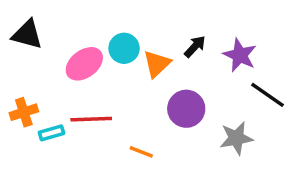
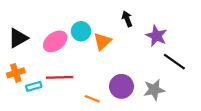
black triangle: (27, 34) -> (18, 38), moved, turned -45
black arrow: (195, 47) -> (127, 19), moved, turned -64
purple circle: (186, 109) -> (121, 86), moved

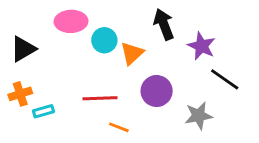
black arrow: (127, 19) -> (164, 24), size x1.5
pink ellipse: (55, 41) -> (71, 21), moved, turned 35
red line: (60, 77) -> (100, 98), moved
purple circle: (121, 86) -> (157, 91), moved

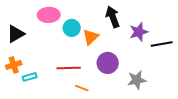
purple star: (202, 46) -> (139, 32), turned 30
black line: (225, 79) -> (162, 44), moved, turned -45

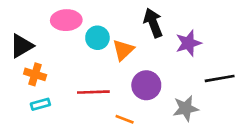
black line: (162, 44) -> (220, 78), moved
orange cross: (14, 65) -> (35, 74), moved, turned 35
orange line: (82, 88) -> (125, 119), moved

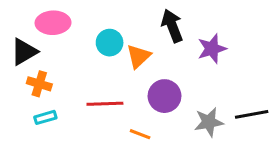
pink ellipse: (66, 20) -> (53, 23), moved
black line: (220, 78) -> (252, 114), moved

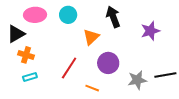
cyan circle: (110, 43) -> (68, 15), moved
purple star: (212, 49) -> (150, 31), moved
red line: (105, 104) -> (69, 68), turned -55

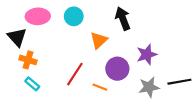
purple star: (150, 31) -> (147, 54), moved
black triangle: (16, 34) -> (17, 37), turned -42
cyan rectangle: (30, 77) -> (32, 84), turned 56
orange line: (92, 88) -> (100, 87), moved

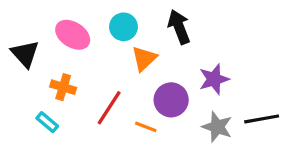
pink ellipse: (38, 16) -> (73, 35), moved, turned 35
cyan circle: (74, 16) -> (123, 27), moved
orange cross: (28, 60) -> (63, 87), moved
gray star: (149, 87) -> (217, 127), turned 30

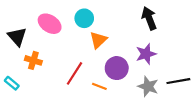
black arrow: (179, 27) -> (149, 18), moved
orange cross: (63, 87) -> (33, 60), moved
cyan rectangle: (47, 122) -> (12, 83), moved

